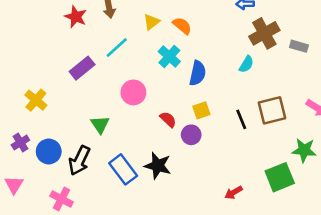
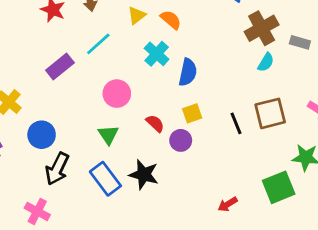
cyan semicircle: (246, 64) -> (266, 62), moved
green triangle: (100, 125) -> (108, 135), moved
blue circle: (49, 151) -> (42, 135), moved

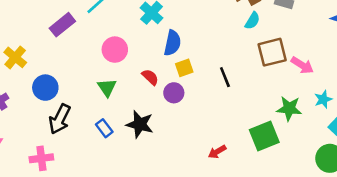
blue semicircle: (188, 72) -> (172, 43), moved
brown square: (270, 113) -> (272, 52), moved
blue rectangle: (105, 179) -> (104, 128), size x0.6
pink cross: (37, 211) -> (41, 158), turned -35

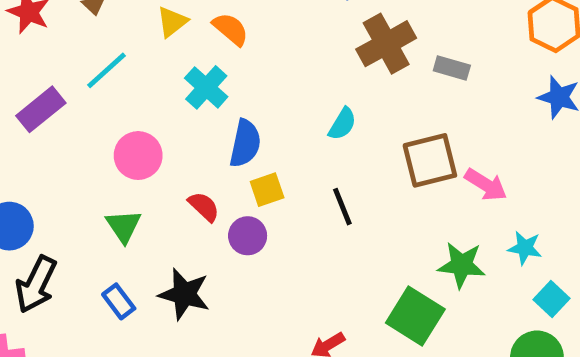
cyan semicircle: (252, 21) -> (342, 124), moved
cyan star: (323, 99) -> (525, 248), turned 30
green square: (264, 136) -> (415, 316), turned -36

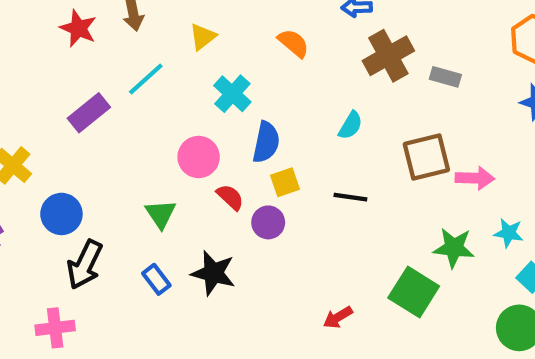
orange semicircle: (231, 29) -> (293, 43), moved
pink circle: (138, 156) -> (199, 157), moved
pink arrow: (486, 185) -> (475, 178), turned -30
black line: (342, 207) -> (350, 197), turned -60

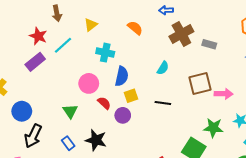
red star: (78, 28) -> (38, 36), moved
cyan cross: (232, 94) -> (105, 53), turned -30

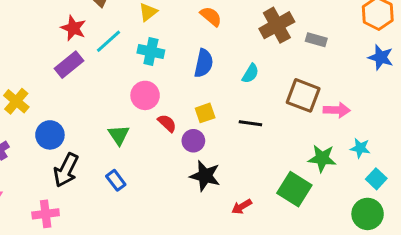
cyan cross: (105, 53) -> (151, 51), moved
blue semicircle: (122, 76) -> (204, 63), moved
brown square: (200, 83) -> (303, 95), turned 35
black star: (96, 140) -> (205, 176), moved

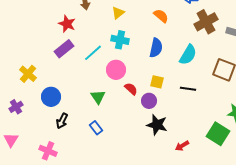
cyan line: (108, 41) -> (93, 53), moved
cyan semicircle: (250, 73) -> (188, 55), size x1.5
yellow square: (205, 113) -> (157, 82), turned 32
black arrow: (66, 170) -> (62, 121), size x0.7
pink cross: (46, 214) -> (48, 151), turned 30

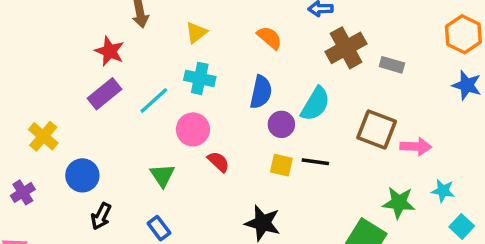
yellow square: (157, 82) -> (281, 165), moved
purple circle: (149, 101) -> (281, 124), moved

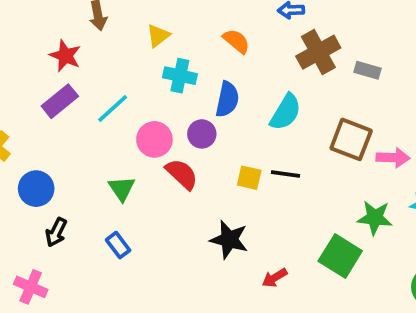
cyan cross: (200, 78) -> (180, 76), moved
purple circle: (281, 124) -> (202, 134), moved
red semicircle: (218, 162) -> (182, 174), size x1.4

